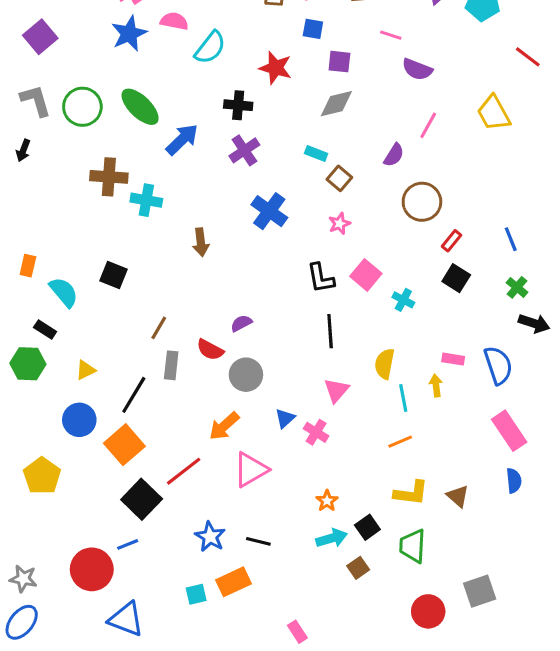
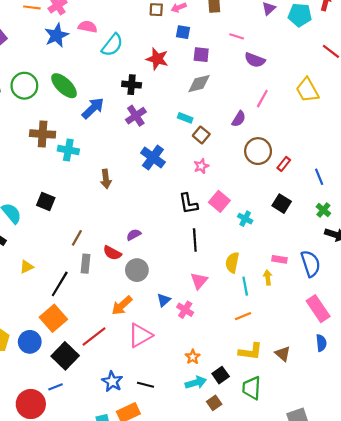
red rectangle: (452, 241) -> (284, 164), moved
blue circle: (79, 420) -> (30, 342), moved

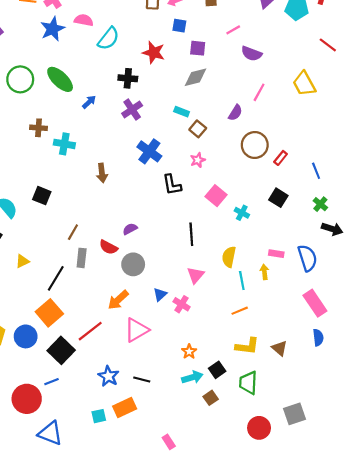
pink line: (237, 36) -> (233, 30), turned -48
blue arrow: (93, 108) -> (89, 102), size x0.6
brown cross: (43, 134) -> (39, 128), size x0.7
black L-shape: (188, 204) -> (172, 185), moved

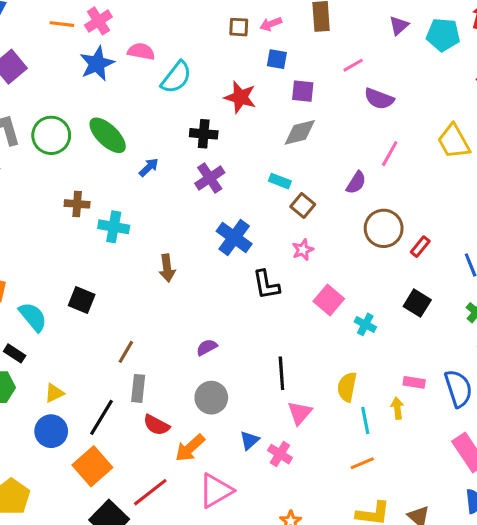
black line: (191, 234) -> (281, 373), moved
red semicircle: (108, 247) -> (156, 425), moved
blue circle: (26, 336) -> (51, 431), moved

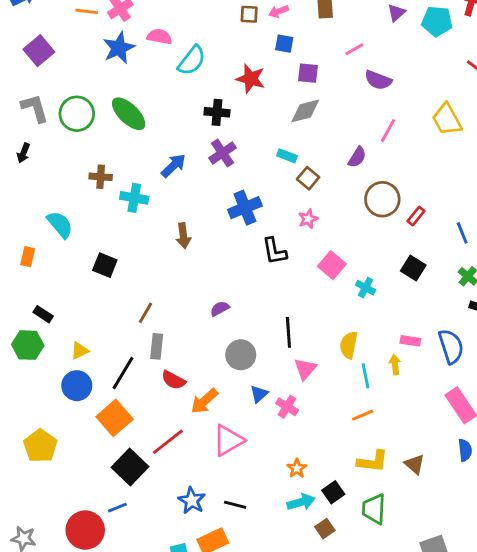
blue arrow: (149, 167) -> (173, 166), moved, size x1.4
blue cross: (234, 238) -> (245, 208), turned 32
cyan semicircle: (33, 317) -> (60, 224), moved
gray circle: (211, 398) -> (241, 355), moved

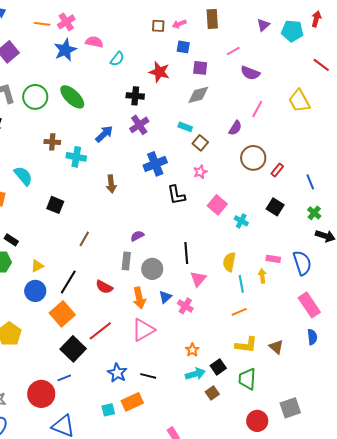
cyan semicircle: (192, 60) -> (117, 59), size x0.7
gray rectangle: (157, 346) -> (126, 261), moved
orange arrow: (204, 401) -> (139, 298), moved, turned -60

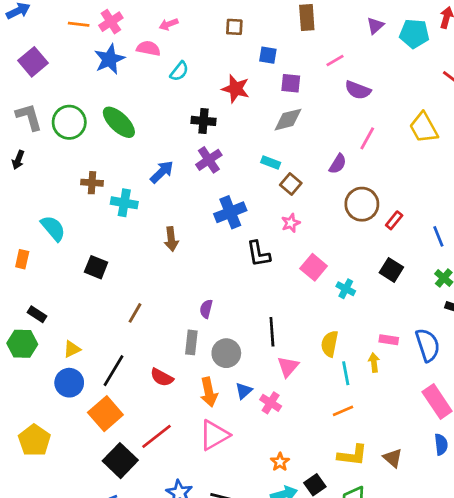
pink arrow: (179, 24) -> (169, 24), moved
purple semicircle: (137, 236) -> (206, 309), turned -48

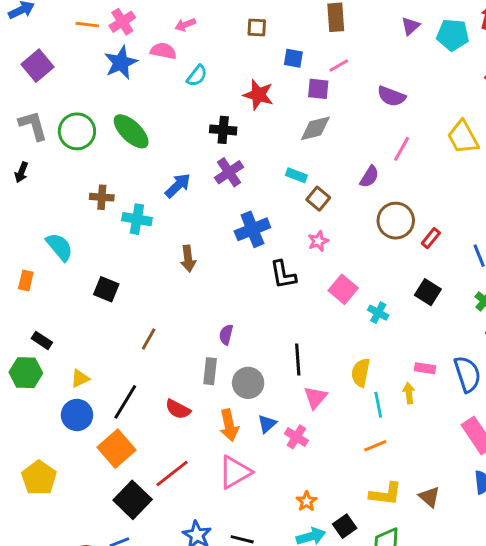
pink line: (335, 60) -> (339, 66), moved

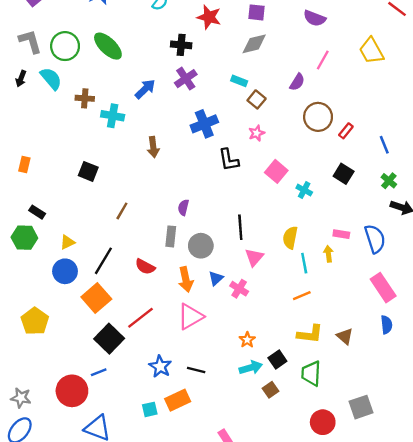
cyan semicircle: (59, 247) -> (51, 79), moved

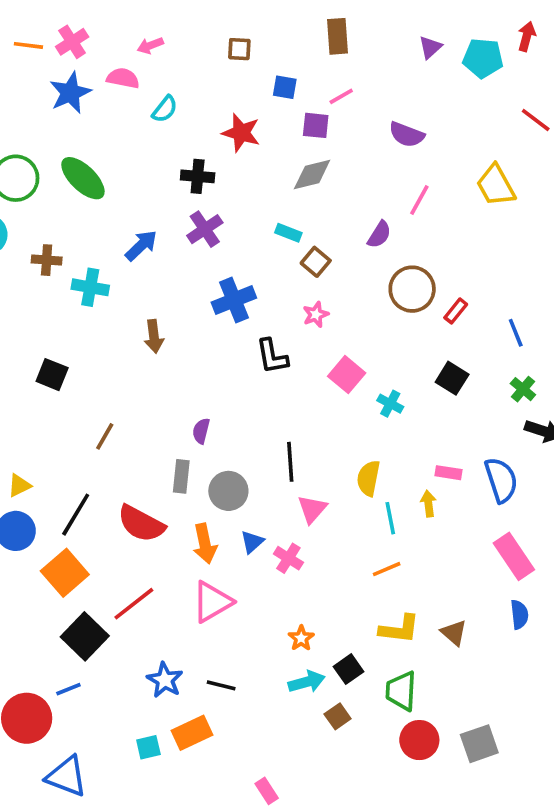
red semicircle: (145, 267) -> (141, 524), size x1.5
red circle: (323, 422) -> (419, 740), moved

